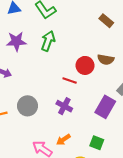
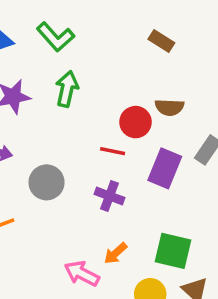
gray circle: (27, 106) -> (47, 182), moved
purple rectangle: (105, 107) -> (165, 168), moved
green square: (97, 143) -> (173, 251), size x1.5

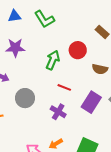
green arrow: (67, 89) -> (53, 60), moved
red circle: (136, 122) -> (78, 50), moved

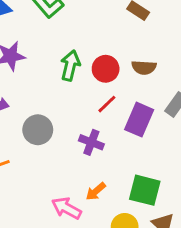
red circle: (78, 50) -> (106, 69), moved
red line: (64, 87) -> (107, 104), moved, turned -56

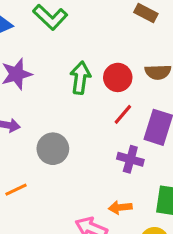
purple cross: (91, 142) -> (130, 159), moved
orange arrow: (96, 191) -> (120, 207), turned 40

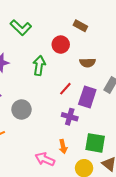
red circle: (118, 77) -> (61, 45), moved
orange arrow: (120, 207) -> (63, 147), turned -96

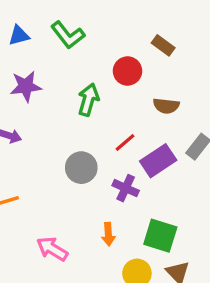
purple rectangle: (87, 97) -> (158, 161), turned 30
gray circle: (22, 109) -> (81, 168), moved
pink arrow: (45, 159) -> (52, 249), moved

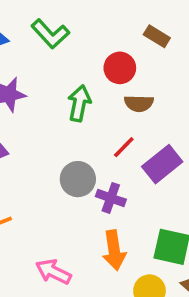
brown semicircle: (166, 106) -> (139, 103), moved
purple cross: (126, 188) -> (111, 198), moved
orange arrow: (108, 234) -> (114, 250), size x1.5

